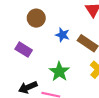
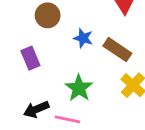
purple rectangle: (24, 50) -> (30, 58), turned 35

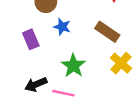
blue star: (83, 38) -> (62, 27), moved

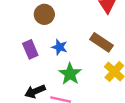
blue star: (62, 27) -> (60, 47), moved

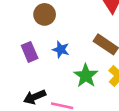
green star: (70, 74) -> (86, 76), moved

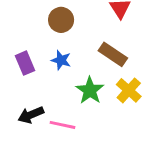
brown circle: (45, 14) -> (61, 20), moved

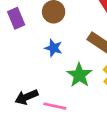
purple rectangle: (25, 63) -> (16, 18), moved

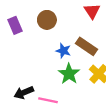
blue star: (54, 48) -> (63, 51), moved

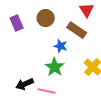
brown rectangle: (87, 46) -> (77, 30), moved
green star: (69, 74) -> (55, 67), moved

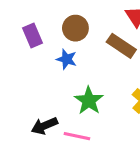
blue star: (61, 46) -> (67, 59), moved

